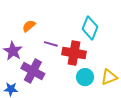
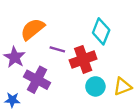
orange semicircle: (29, 26) -> (33, 29), size x1.6
red cross: (74, 53) -> (83, 59), turned -30

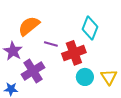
purple cross: (37, 80) -> (33, 71), turned 30
yellow triangle: (122, 86) -> (109, 77), turned -42

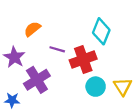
orange semicircle: (29, 26) -> (32, 29), size x0.7

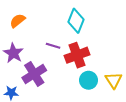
orange semicircle: (32, 29) -> (18, 21), moved
cyan diamond: (101, 31) -> (76, 21), moved

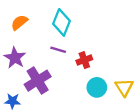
cyan diamond: (76, 21) -> (62, 22), moved
red cross: (77, 55) -> (84, 60), size x0.6

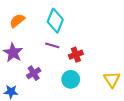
purple cross: (38, 81) -> (34, 73), size x0.6
cyan circle: (97, 87) -> (71, 79), moved

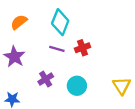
red cross: (76, 55) -> (83, 48), moved
purple cross: (34, 73) -> (46, 79), moved

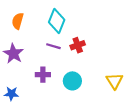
orange semicircle: (19, 22) -> (18, 21), turned -35
purple cross: (46, 79) -> (43, 75), turned 32

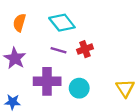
cyan diamond: (57, 21) -> (62, 23), turned -60
purple cross: (43, 75) -> (47, 81), size x1.6

